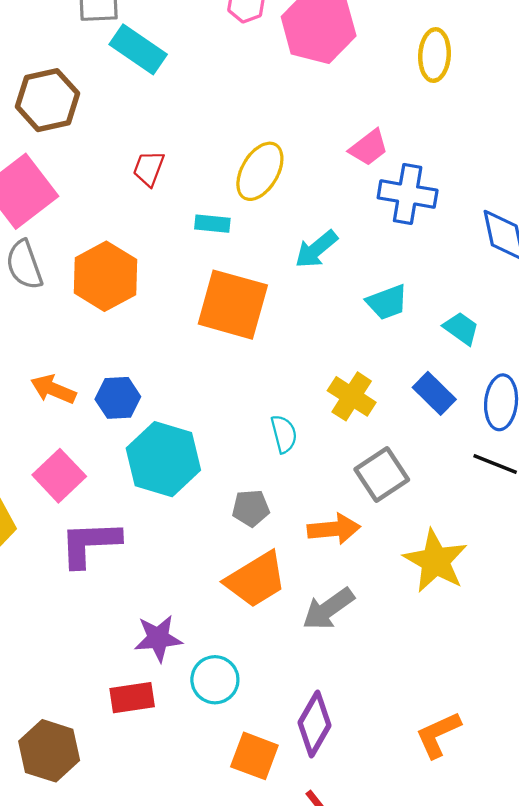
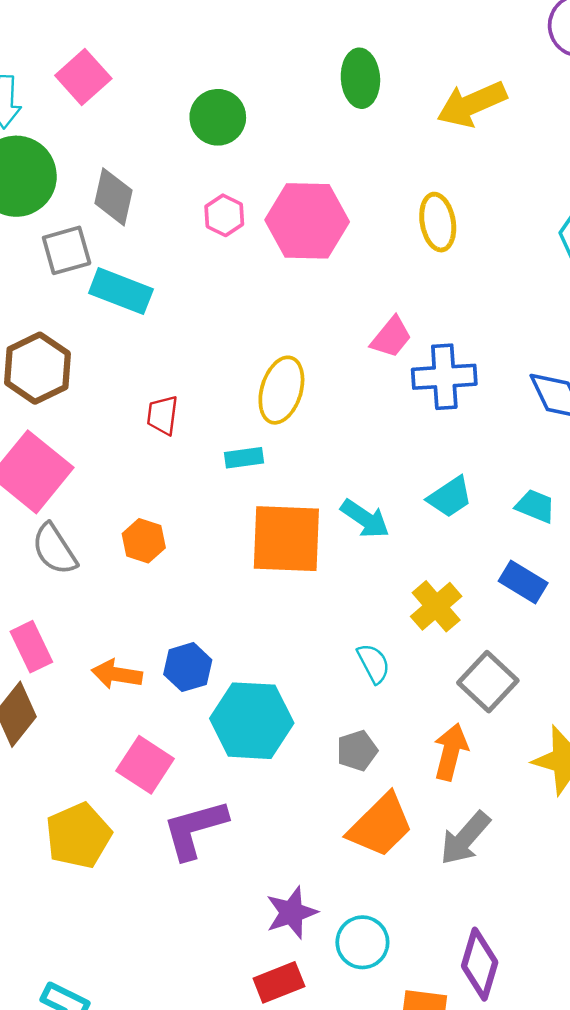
cyan arrow: (316, 249) -> (365, 519), moved, turned -93
orange hexagon: (105, 276) -> (144, 541), size x0.6
yellow cross: (352, 396) -> (436, 606), turned 30
orange arrow: (334, 529) -> (451, 752), turned -57

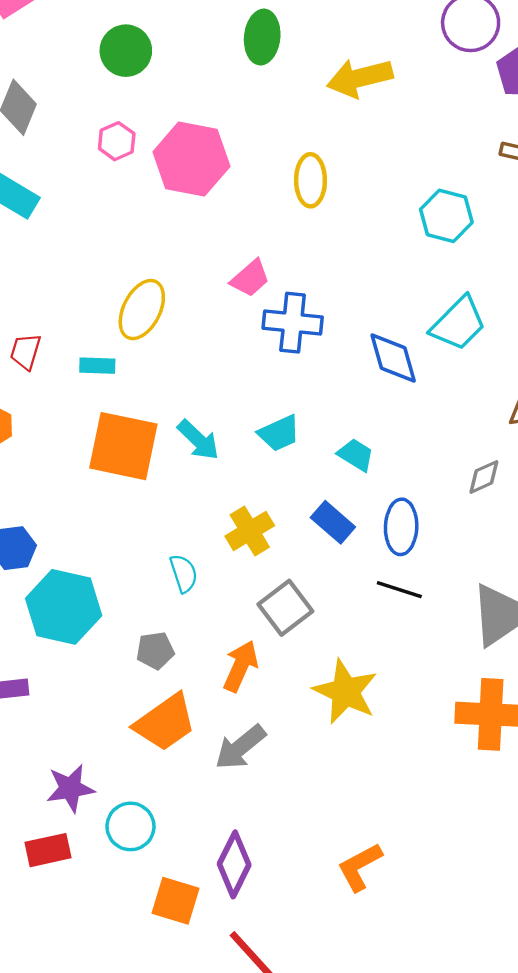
red trapezoid: (162, 415) -> (26, 351), moved

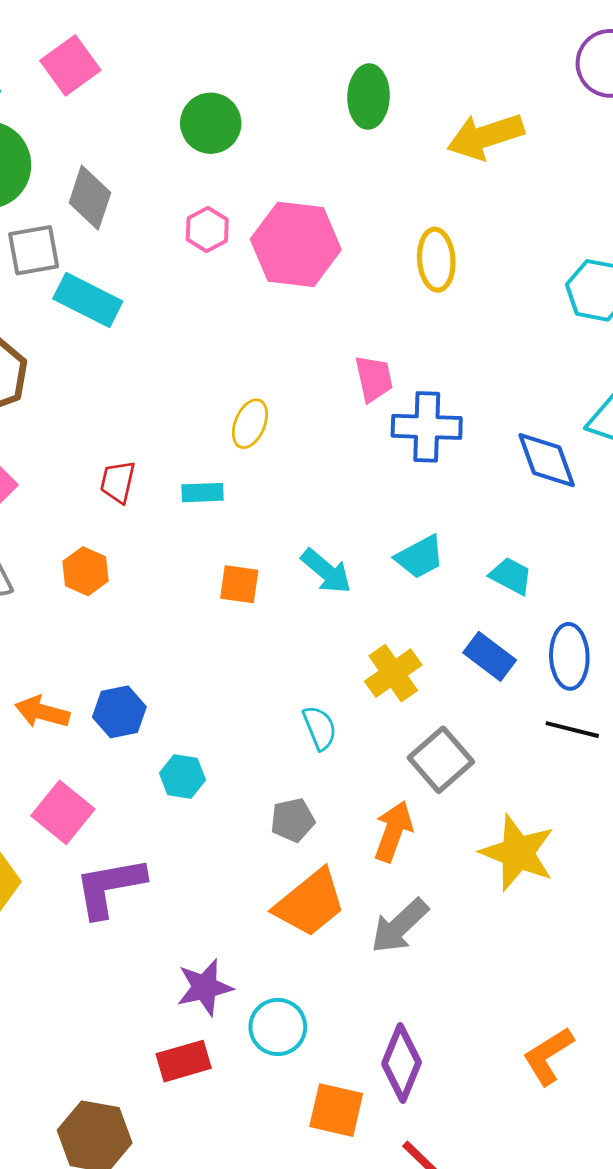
pink trapezoid: (250, 278) -> (374, 379), turned -57
yellow ellipse: (142, 310) -> (250, 424), size x0.7
orange square: (123, 446) -> (239, 584), size x0.5
cyan hexagon: (64, 607) -> (182, 776), size x0.5

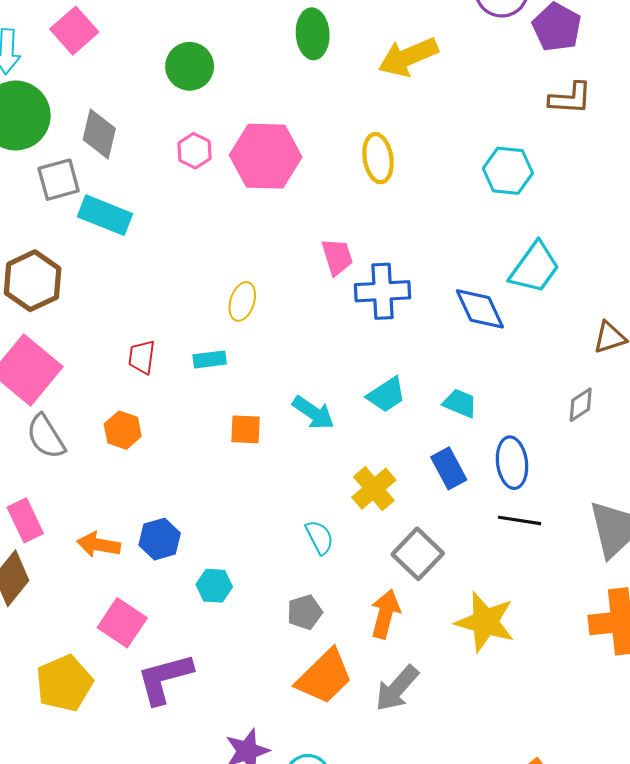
blue rectangle: (490, 656) -> (449, 468), turned 30

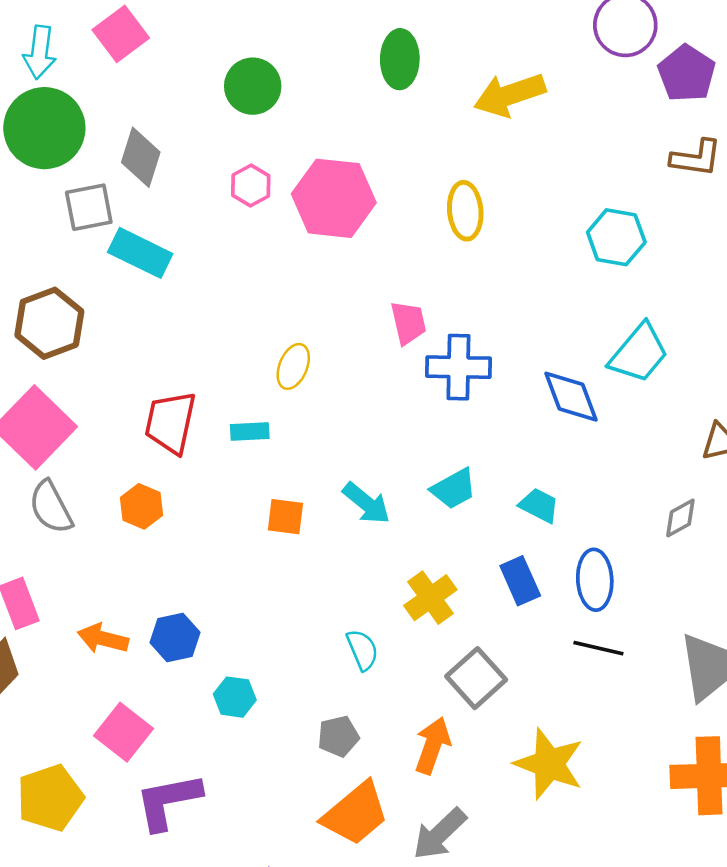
red trapezoid: (142, 357) -> (170, 422), size x1.6

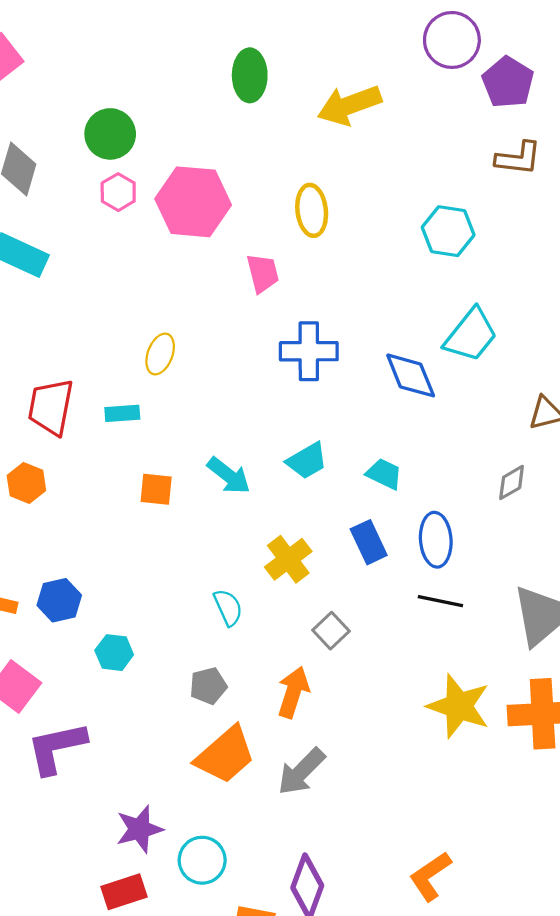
green circle: (253, 86) -> (110, 134), moved
pink trapezoid: (408, 323) -> (263, 273), moved
gray square: (476, 678) -> (331, 631), size x0.7
yellow star: (549, 764) -> (459, 706), moved

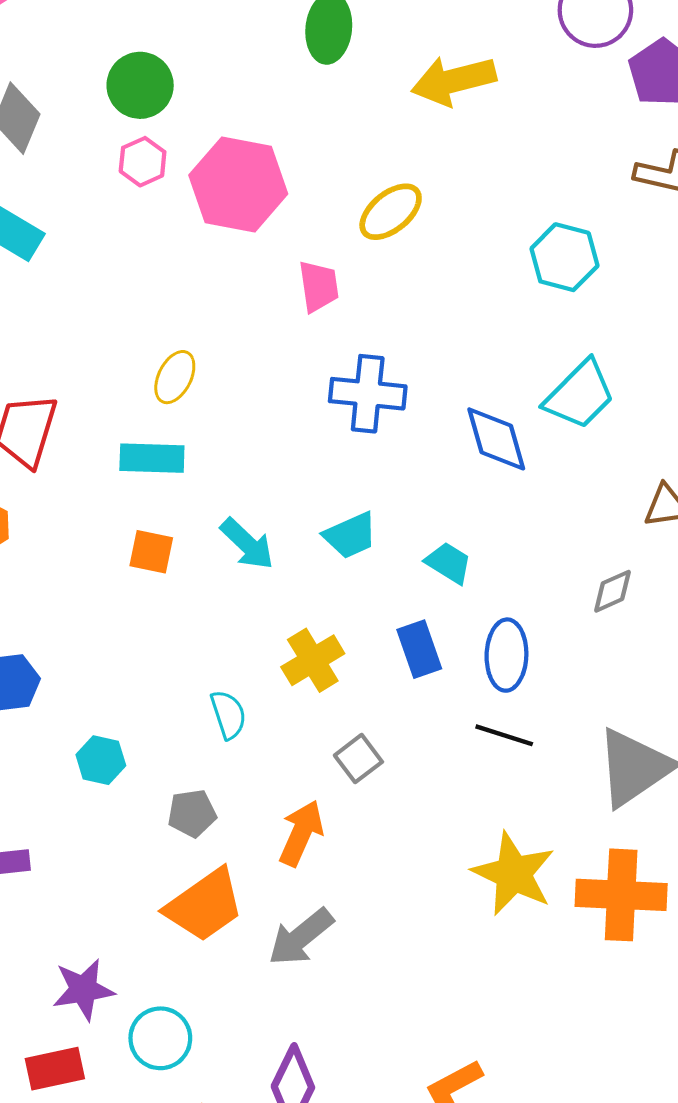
yellow ellipse: (312, 210) -> (391, 212), turned 51
cyan rectangle: (122, 413) -> (152, 458), moved, size x1.4
cyan hexagon: (114, 653) -> (101, 760), moved

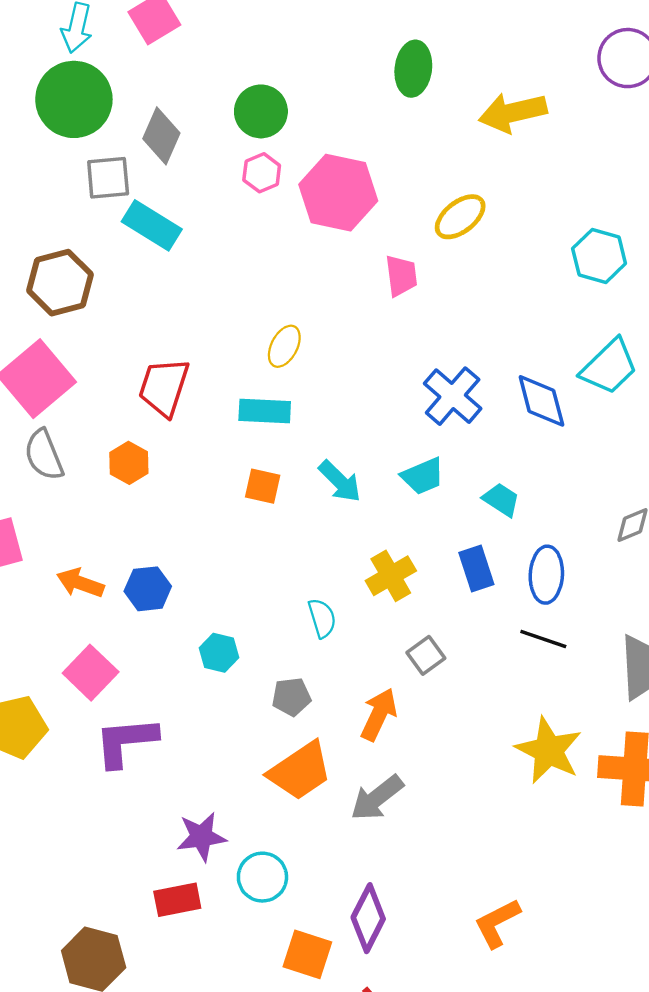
blue cross: (368, 394) -> (453, 396), moved, turned 34

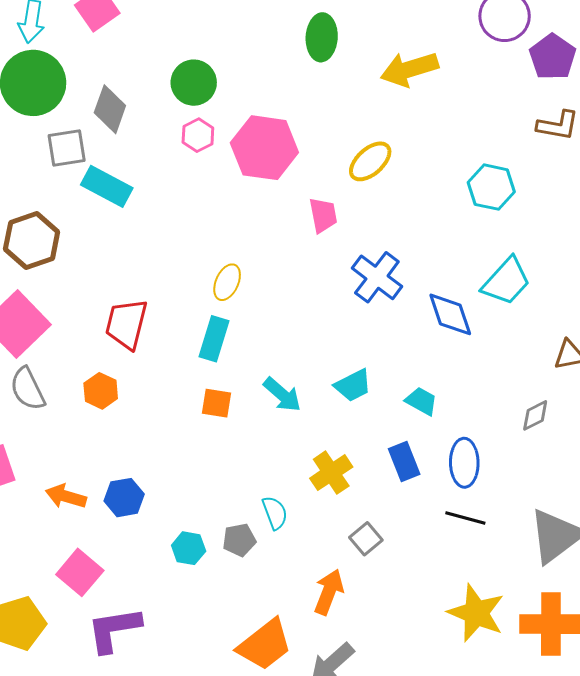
blue cross: (453, 396) -> (377, 277), moved
cyan rectangle: (265, 411) -> (214, 339), turned -72
gray pentagon: (291, 697) -> (239, 540), moved

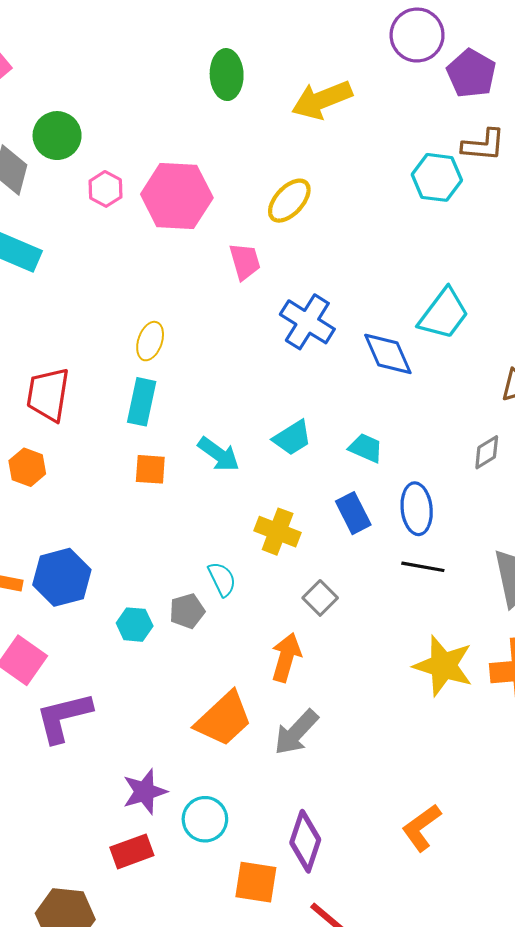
green circle: (194, 83) -> (57, 136), moved
cyan hexagon: (491, 187) -> (437, 177), moved
yellow cross: (331, 473) -> (278, 532), turned -30
blue hexagon: (124, 498) -> (62, 577), size x1.4

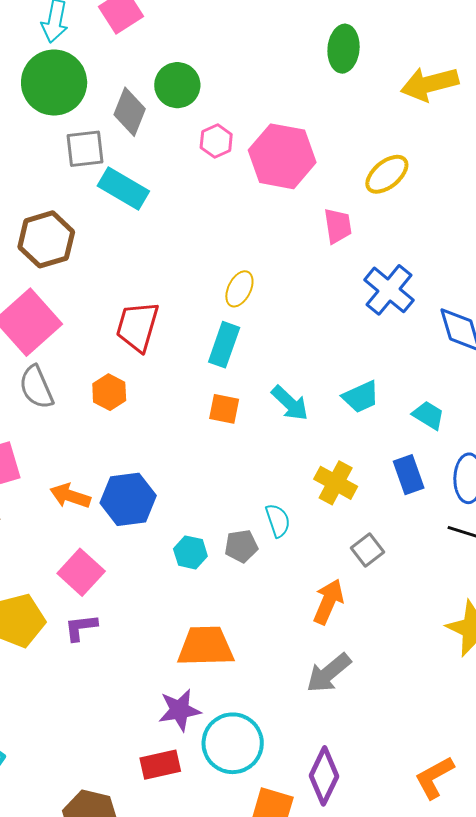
purple L-shape: (64, 717) -> (81, 627), moved, size x0.6
orange trapezoid: (224, 719) -> (206, 646), moved, turned -146
cyan circle: (205, 819) -> (233, 743), size x1.4

